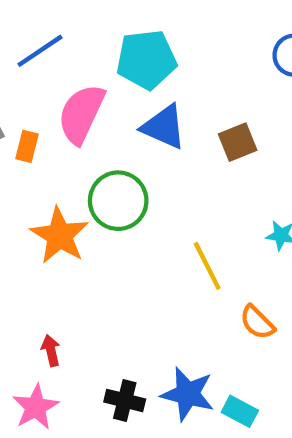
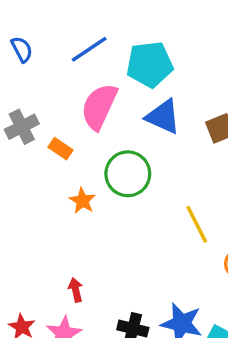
blue line: (40, 51) -> (89, 49), moved
orange rectangle: (27, 146) -> (61, 149), moved, turned -70
orange star: (60, 235) -> (82, 201), size x0.6

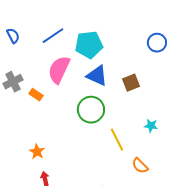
green circle: (128, 174) -> (91, 110), moved
orange star: (82, 201) -> (37, 152), moved

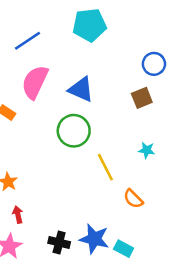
blue circle: (157, 43) -> (154, 64), moved
cyan pentagon: (89, 45) -> (90, 25), moved
brown square: (131, 83) -> (142, 98), moved

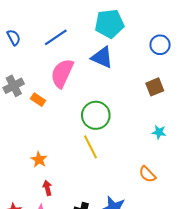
blue circle: (154, 64) -> (160, 45), moved
blue triangle: (81, 89) -> (102, 57), moved
yellow line: (105, 167) -> (91, 147), moved

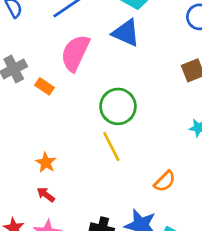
orange semicircle: (147, 174) -> (165, 181), moved, turned -90
red arrow: (47, 188) -> (46, 195), moved, turned -40

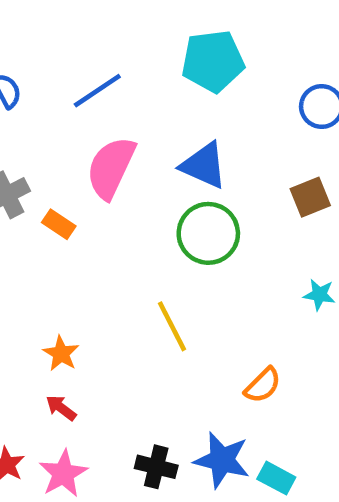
blue triangle: (126, 33) -> (204, 165), moved
green circle: (118, 106) -> (208, 233), moved

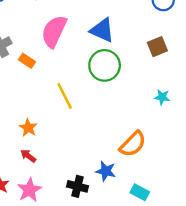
yellow line: (172, 326) -> (65, 96), moved
orange semicircle: (263, 385) -> (133, 144), size x1.4
blue star: (222, 460) -> (106, 171), moved, size x0.7

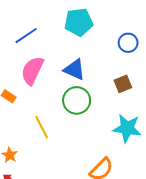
cyan star: (162, 97) -> (127, 128), size x2.0

